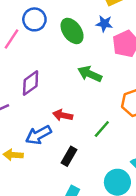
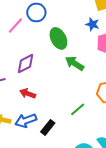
green ellipse: (72, 31) -> (58, 38), moved
red arrow: (63, 115) -> (28, 94), moved
blue arrow: (39, 135) -> (26, 121), moved

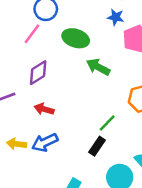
pink line: (15, 26) -> (32, 34), moved
green ellipse: (58, 38) -> (76, 38), turned -40
black rectangle: (48, 127) -> (97, 146), moved

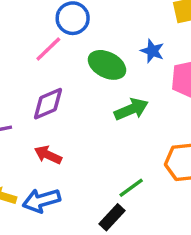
blue star: (116, 17) -> (152, 51), moved
green arrow: (98, 67) -> (131, 109), turned 120

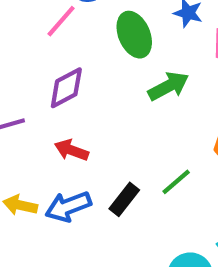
green ellipse: (107, 65) -> (134, 35), turned 45
black rectangle: (112, 217) -> (124, 199), moved

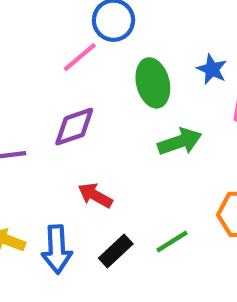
red arrow: (71, 150) -> (95, 195), moved
blue arrow: (68, 206) -> (57, 249), turned -81

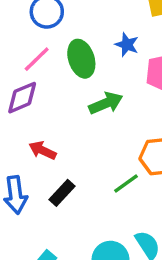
pink line: (80, 57) -> (37, 59), moved
green line: (172, 242) -> (126, 184), moved

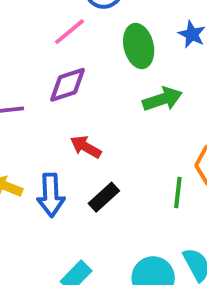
pink line: (37, 59) -> (70, 32), moved
green line: (126, 184) -> (178, 193), turned -52

